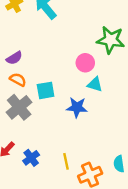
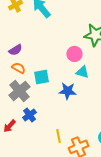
blue cross: (31, 158) -> (29, 115), moved

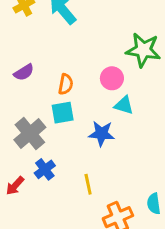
orange semicircle: (18, 68) -> (66, 84), moved, turned 72
yellow line: (58, 136) -> (88, 184), moved

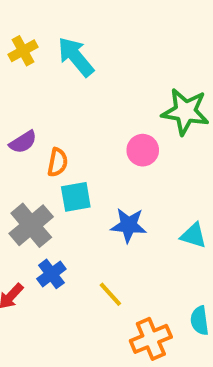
orange semicircle: (66, 84) -> (58, 162), moved
cyan triangle: (124, 105) -> (193, 235), moved
yellow line: (88, 184) -> (110, 294), turned -30

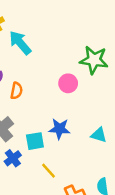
cyan arrow: (76, 57) -> (20, 43), moved
cyan square: (76, 197) -> (35, 141), moved

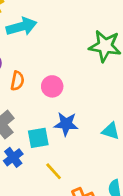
cyan arrow: (20, 43) -> (22, 27), turned 115
pink circle: (68, 83) -> (52, 86), moved

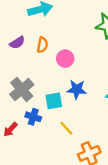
orange semicircle: (17, 81) -> (42, 45), moved
blue cross: (13, 157) -> (33, 117), turned -35

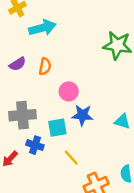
pink circle: (65, 59) -> (69, 91), moved
gray cross: (22, 89) -> (22, 115), turned 35

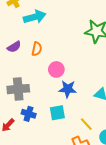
cyan square: (57, 128) -> (57, 113), moved
yellow line: (71, 158) -> (86, 124), moved

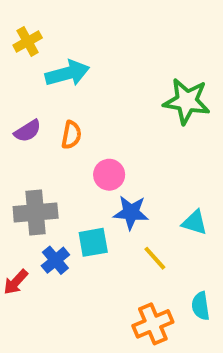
cyan square: (57, 113) -> (93, 242), moved
blue cross: (29, 114) -> (55, 260), turned 32
yellow line: (86, 124) -> (155, 258), moved

